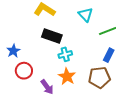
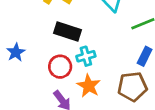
red circle: (24, 71) -> (60, 67), moved

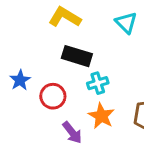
red circle: (60, 67) -> (53, 96), moved

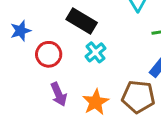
cyan cross: (98, 83) -> (95, 52), turned -36
orange star: (101, 116) -> (96, 102), moved

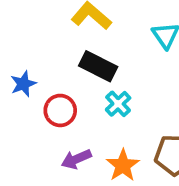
purple arrow: (59, 94) -> (76, 159), turned 95

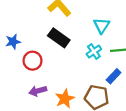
cyan cross: (118, 104) -> (94, 51), moved

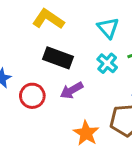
purple arrow: (38, 91) -> (72, 90), moved

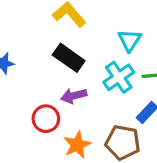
cyan cross: (107, 63) -> (119, 77), size x1.4
red circle: (32, 96) -> (46, 119), moved

